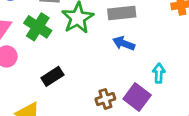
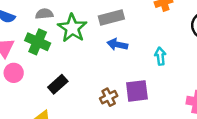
cyan arrow: (159, 73) -> (160, 56), moved
purple square: (137, 97) -> (137, 91), turned -35

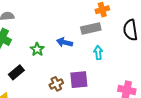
gray rectangle: (111, 17) -> (91, 28), moved
green star: (72, 28) -> (37, 49), moved, size x0.6

